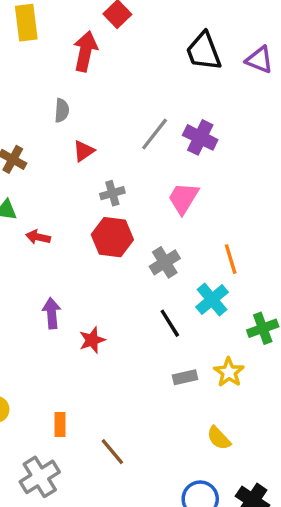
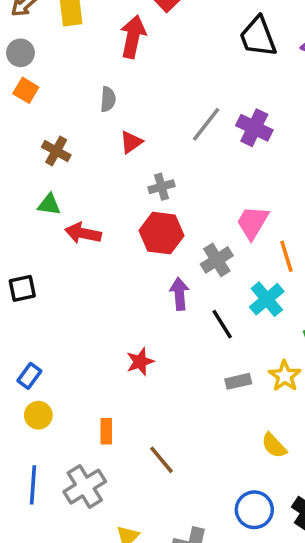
pink trapezoid: (183, 198) -> (253, 222), moved
red arrow: (38, 237) -> (83, 233), size x1.4
purple arrow: (52, 313) -> (179, 294), moved
red star: (92, 340) -> (140, 362), moved

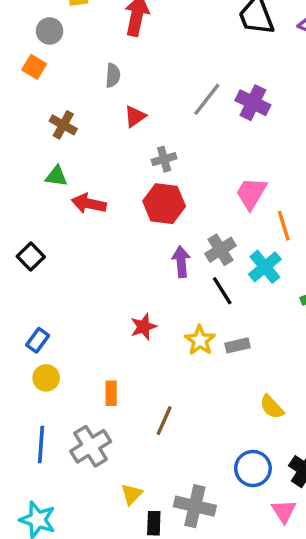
gray circle: (20, 53) -> (50, 31), moved
gray cross: (217, 260) -> (220, 250), moved
black square: (22, 288) -> (31, 257), turned -32
yellow star: (285, 376) -> (200, 340), moved
brown line: (161, 460) -> (164, 421), turned 64

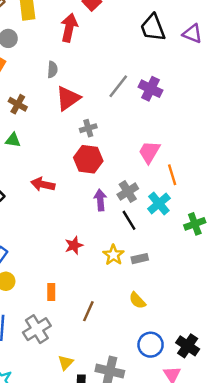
red triangle: (135, 116) -> (68, 98), size x1.6
red arrow: (89, 204) -> (43, 184), moved
yellow semicircle: (272, 407) -> (137, 300), moved

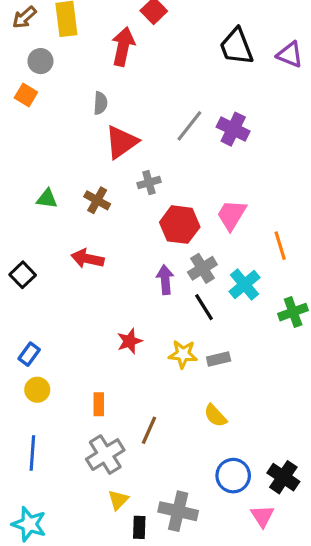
brown cross: (18, 104) -> (97, 200), moved
red hexagon: (88, 159) -> (180, 225), moved
orange line: (172, 175) -> (280, 246), moved
yellow star: (113, 255) -> (183, 354), turned -30
gray cross: (37, 329) -> (105, 455), moved

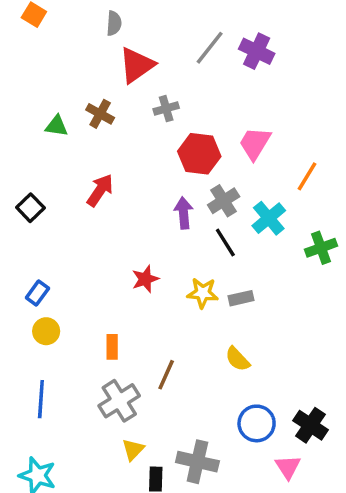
brown cross: (97, 200) -> (100, 114), moved
orange line: (280, 246) -> (307, 176), turned 48
red arrow: (87, 259) -> (100, 190), turned 112

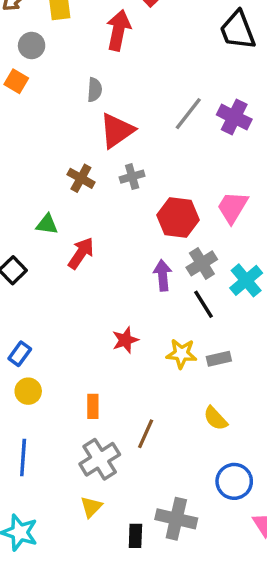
gray cross: (166, 109) -> (132, 177), moved
green triangle: (57, 126) -> (47, 224), moved
yellow triangle: (133, 449) -> (91, 507), moved

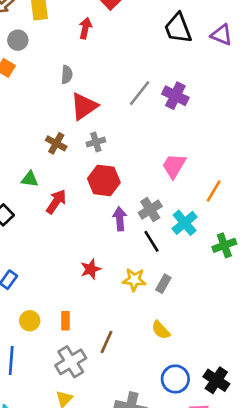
red arrow: (118, 30) -> (85, 28), size x0.7
red hexagon: (178, 217) -> (104, 180), moved
gray rectangle: (219, 359) -> (163, 284), turned -48
yellow circle: (28, 391) -> (30, 321), moved

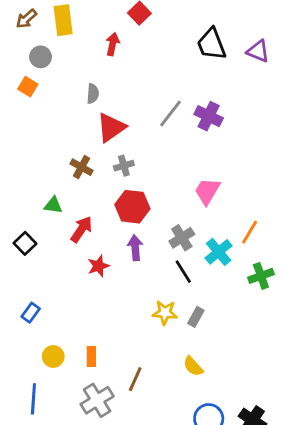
orange line: (214, 191) -> (250, 232), moved
purple arrow: (120, 219) -> (135, 248), moved
red star: (91, 269) -> (98, 266), moved

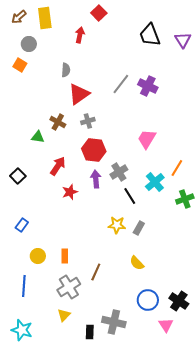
purple triangle: (258, 51) -> (183, 40), turned 36
green triangle: (53, 205) -> (38, 137), moved
gray cross: (182, 238) -> (119, 172), moved

